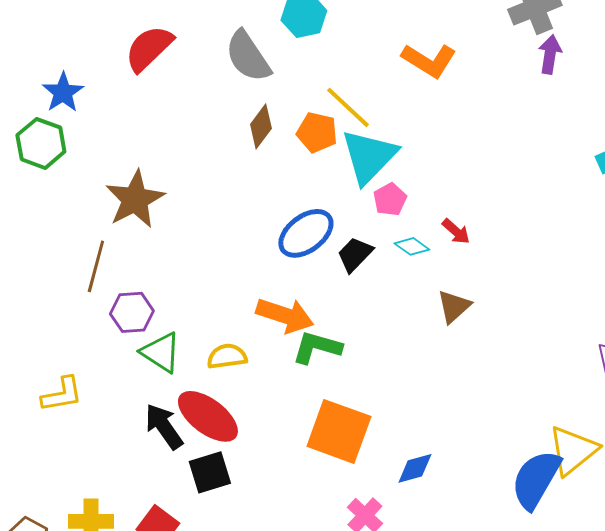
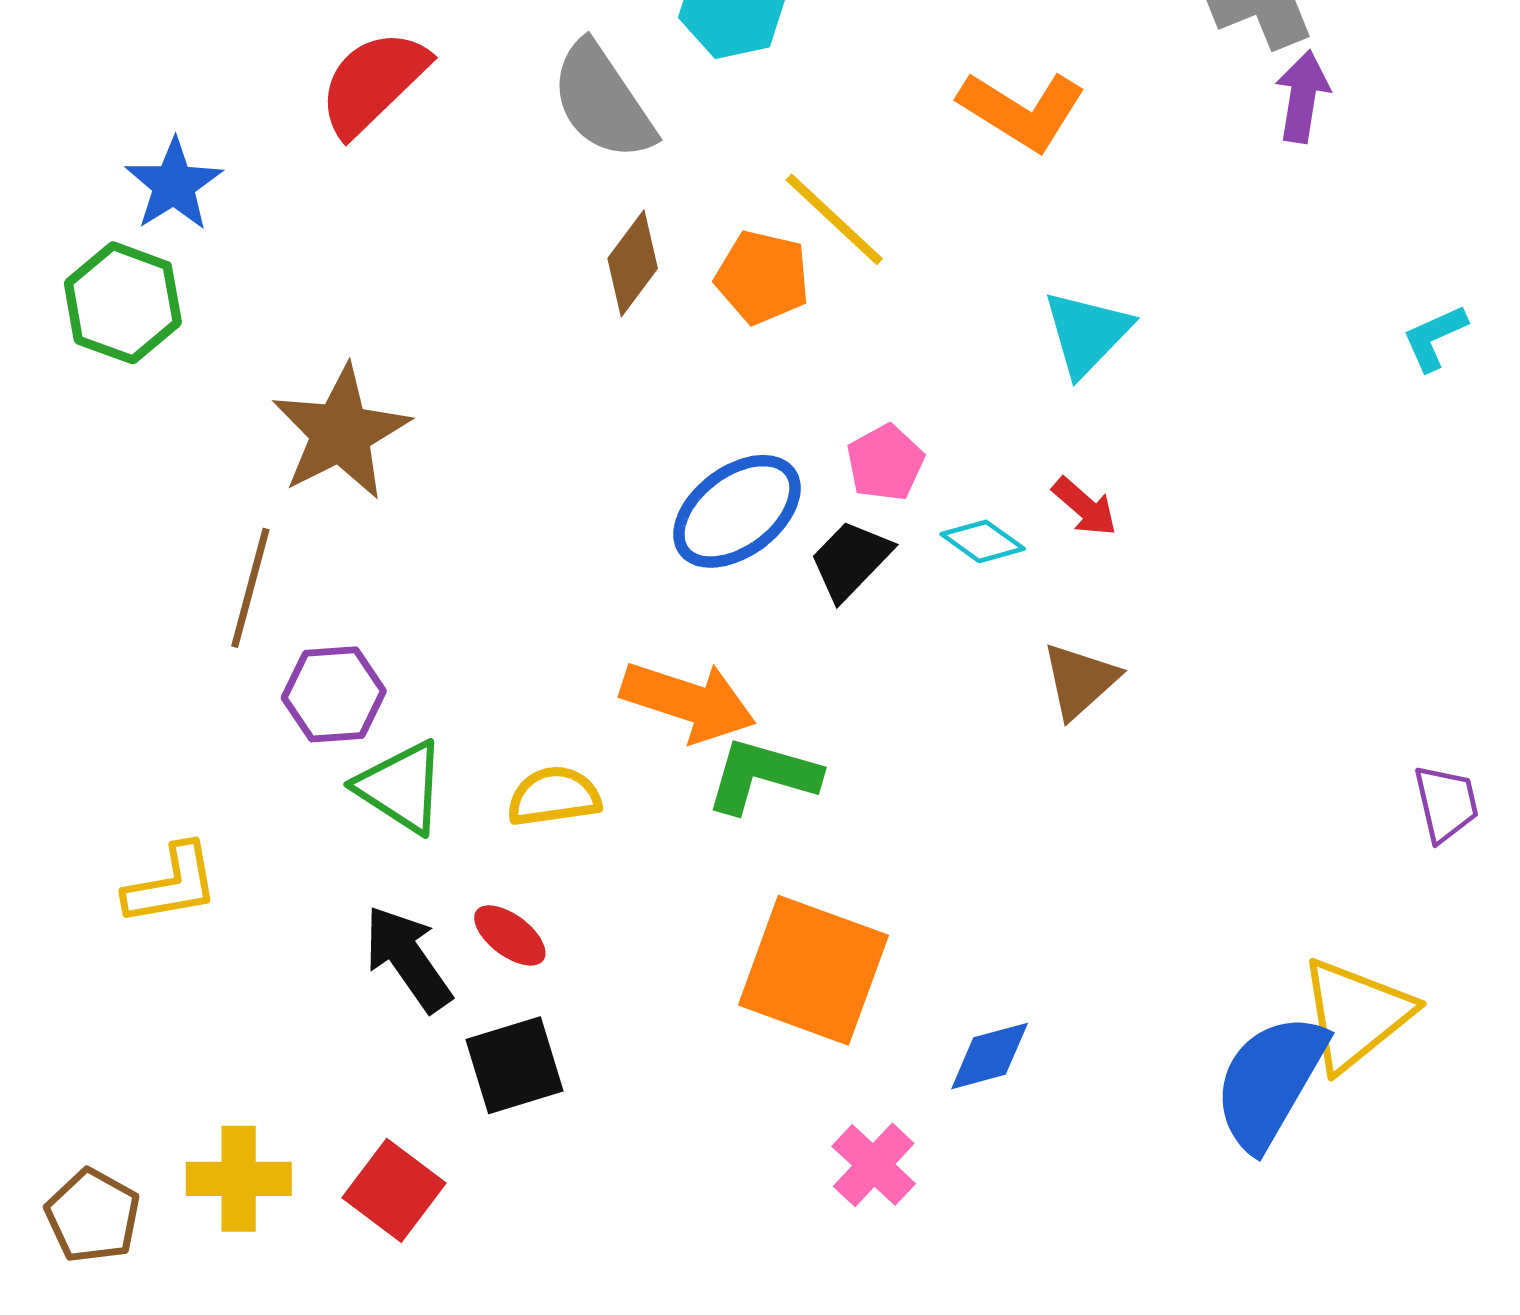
cyan triangle: (369, 156) -> (1087, 333), moved, size x0.7
pink pentagon: (390, 199) -> (885, 463), moved
red ellipse: (208, 416) -> (510, 935), size x0.5

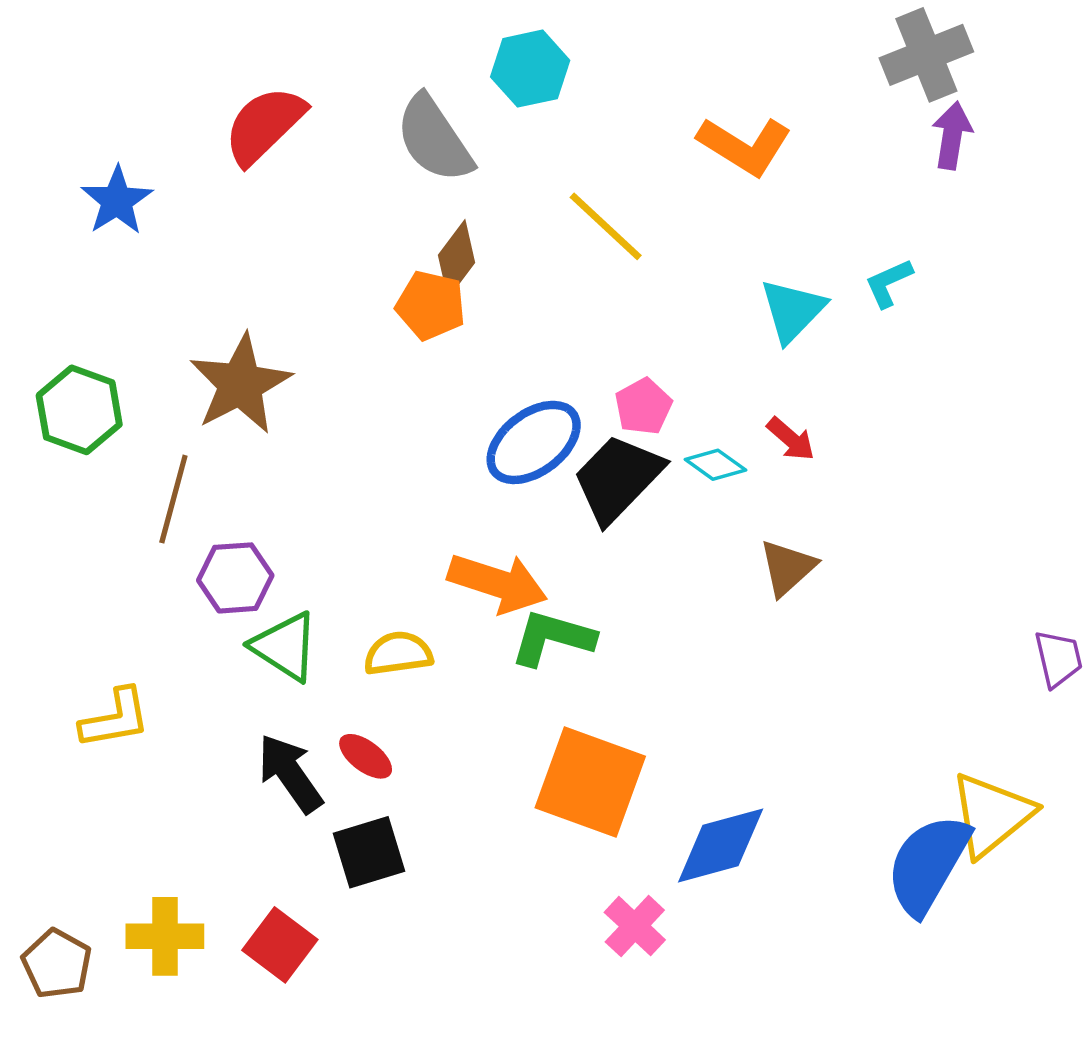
orange pentagon: (762, 277) -> (431, 305), moved
green hexagon: (123, 303) -> (79, 410), moved
cyan L-shape: (1435, 338) -> (889, 283), moved
black trapezoid: (851, 560) -> (618, 478), size x1.5
blue diamond: (990, 1056) -> (721, 845), size x1.5

